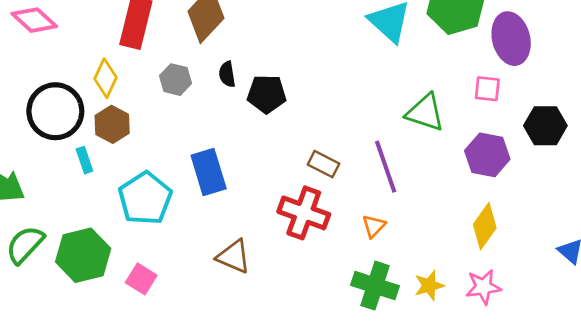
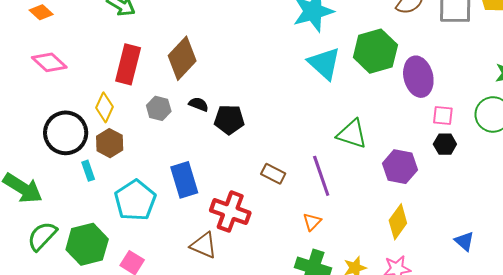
black semicircle: (227, 74) -> (199, 104), turned 120
pink square: (487, 89) -> (443, 116), moved
black hexagon: (545, 126) -> (445, 144), size x0.7
red cross: (304, 213) -> (230, 212), moved

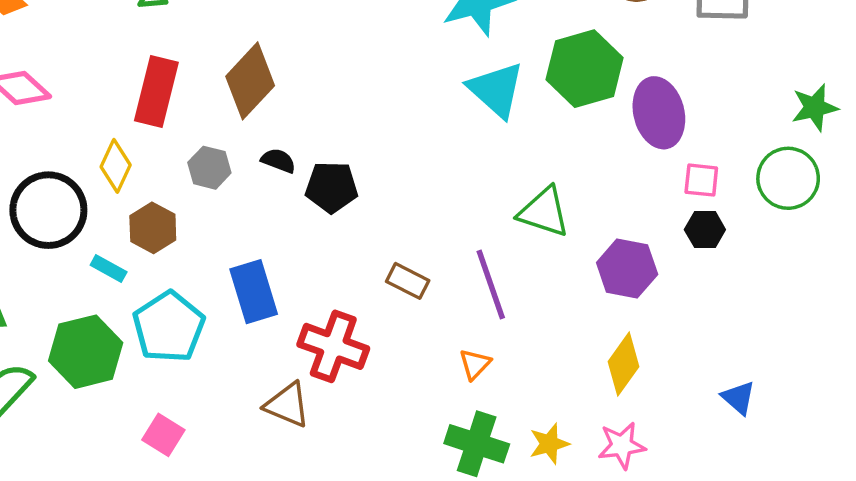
brown hexagon: (110, 143) -> (153, 228), moved
cyan rectangle: (88, 171) -> (109, 269), moved, turned -42
green hexagon: (87, 244) -> (86, 352), moved

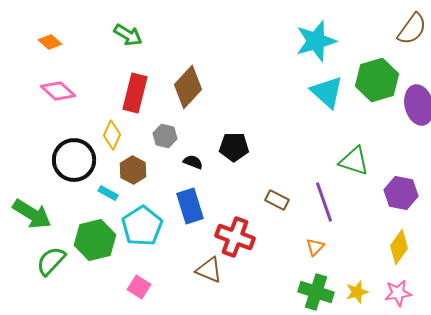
black semicircle: (278, 161) -> (193, 162), moved

